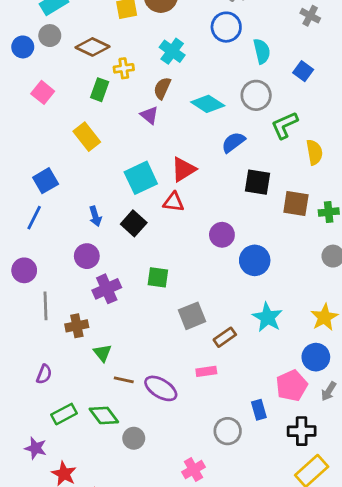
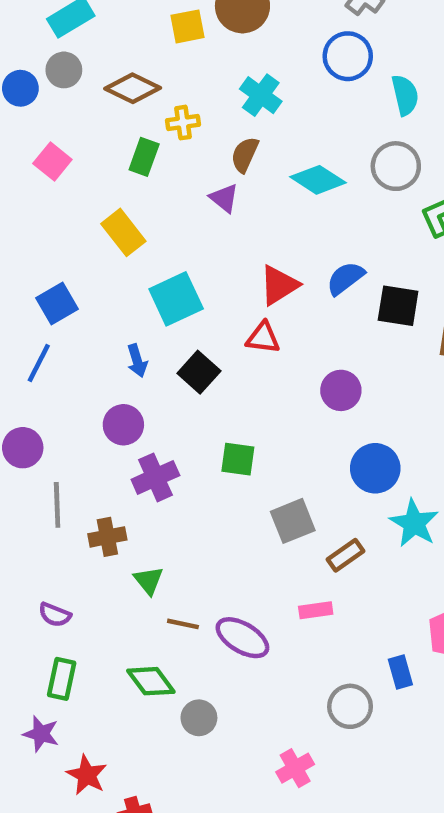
blue semicircle: (233, 142) -> (345, 278), moved
cyan square: (141, 178) -> (176, 299), moved
blue circle: (255, 260) -> (375, 468), moved
purple semicircle: (44, 374) -> (55, 615), turned 90
green rectangle: (64, 414) -> (62, 679), moved, turned -50

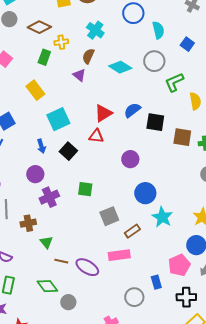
pink rectangle: (316, 610) -> (119, 255), size x1.5

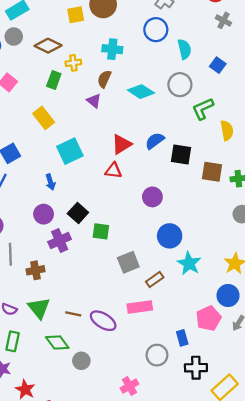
cyan cross: (95, 30) -> (112, 49), turned -30
black square: (68, 151) -> (78, 213), moved
green triangle: (46, 242) -> (39, 308), moved, size x1.5
black cross: (186, 297) -> (196, 368), moved

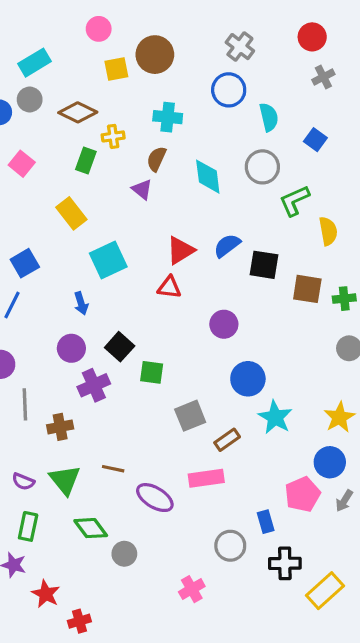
gray cross: (223, 20) -> (323, 77), turned 35
cyan diamond: (141, 92) -> (208, 177), turned 50
brown line: (73, 314) -> (113, 469), moved

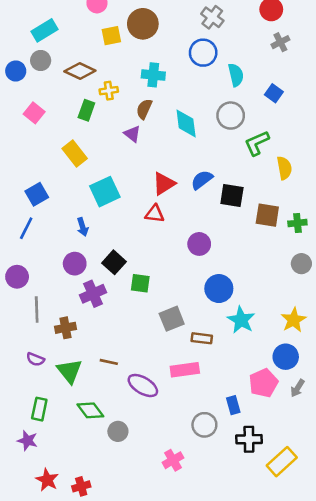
brown rectangle: (227, 440) -> (202, 338), turned 42
purple semicircle: (23, 482) -> (35, 359), moved
red star: (46, 594) -> (47, 480), moved

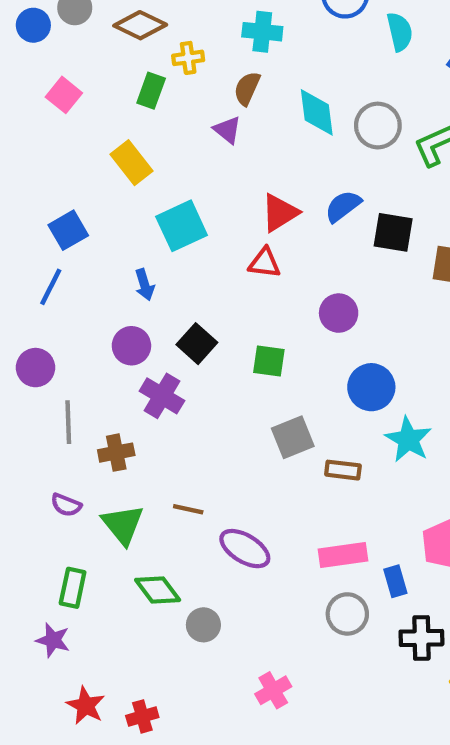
gray circle: (231, 116) -> (378, 126), moved
green square: (140, 283) -> (269, 361), moved
purple cross: (93, 294) -> (162, 396), turned -35
pink rectangle: (185, 370) -> (343, 555), moved
pink cross: (173, 460) -> (273, 690), moved

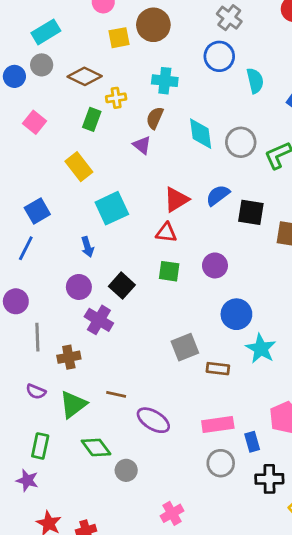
green square: (269, 361) -> (169, 271), moved
green triangle: (123, 525) -> (73, 404), turned 32

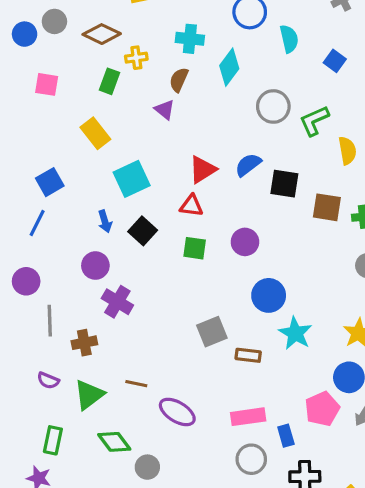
pink square: (34, 122) -> (47, 84), turned -30
cyan diamond: (201, 134) -> (229, 67), moved, turned 44
black square: (122, 286) -> (143, 231), moved

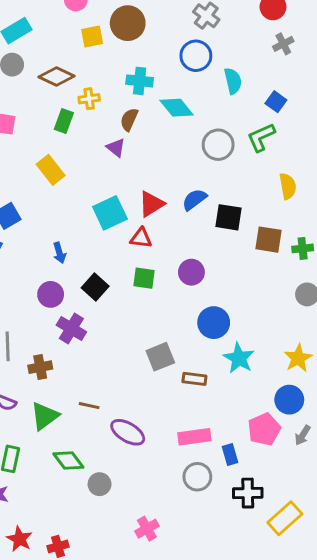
cyan diamond: (229, 67) -> (177, 108), turned -76
green L-shape: (314, 121) -> (261, 137), moved
cyan square: (132, 179) -> (110, 213), moved
black square: (143, 231) -> (95, 287), moved

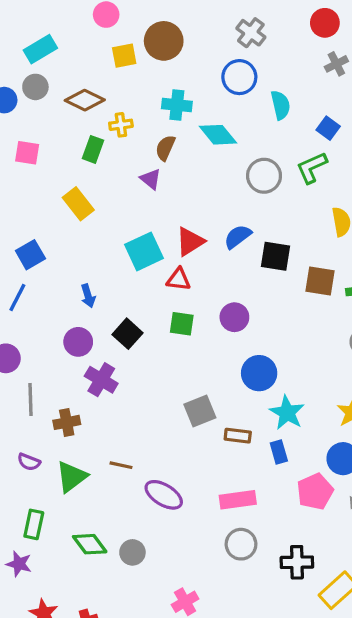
blue rectangle: (230, 455) -> (279, 452), moved
green diamond: (68, 460) -> (90, 544), moved

